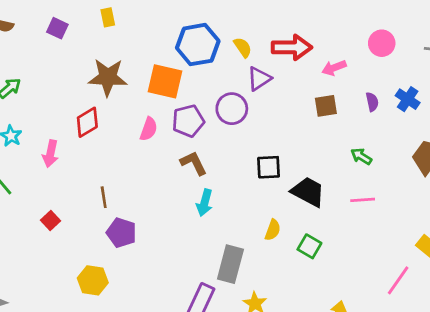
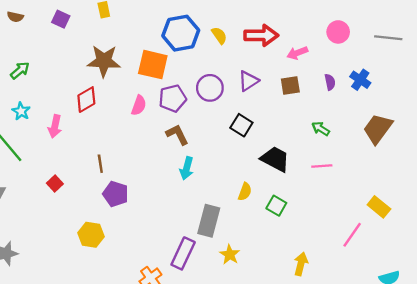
purple triangle: (259, 79) -> (248, 81), moved
black square: (269, 167) -> (241, 125), moved, turned 35

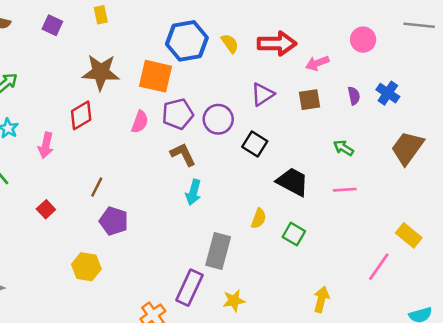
gray line: (388, 38) -> (419, 25), moved
purple circle: (210, 88) -> (218, 119), moved
brown line: (100, 164) -> (97, 187), turned 36
yellow star: (230, 255) -> (234, 301), moved, turned 30

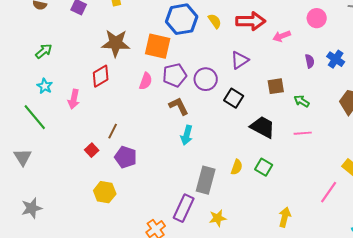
brown square: (310, 100) -> (276, 86), moved
red square: (46, 209) -> (92, 150), moved
yellow semicircle: (259, 218) -> (237, 167), moved

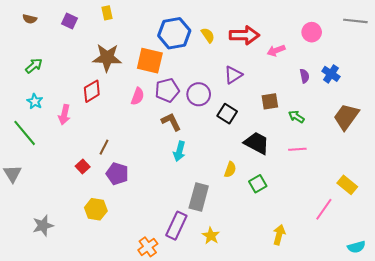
yellow semicircle: (237, 167) -> (230, 170), moved
green square: (264, 167) -> (258, 184), turned 30
gray star: (32, 208) -> (43, 226), moved
yellow star: (218, 218) -> (211, 236), turned -30

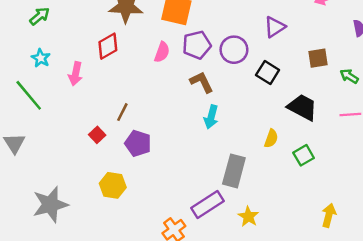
gray star: (43, 226) -> (50, 205), size x1.4
purple rectangle: (176, 226) -> (208, 205), turned 32

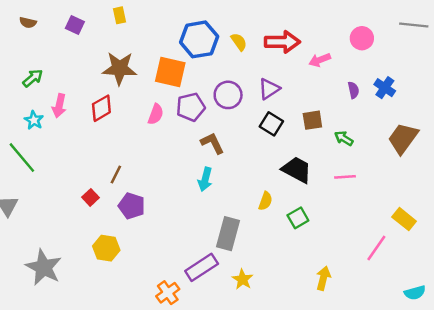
purple circle: (234, 50) -> (228, 95), moved
black square: (268, 72) -> (271, 124), moved
pink arrow: (76, 74) -> (59, 106), moved
brown L-shape: (202, 82) -> (212, 143), moved
gray star: (50, 205) -> (44, 267), turned -30

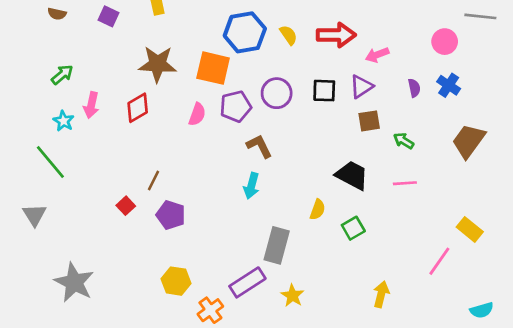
pink circle: (362, 38) -> (445, 42), moved
purple triangle: (269, 89) -> (361, 87), moved
black square: (271, 124) -> (324, 91), moved, turned -30
yellow hexagon: (106, 248) -> (176, 281), moved

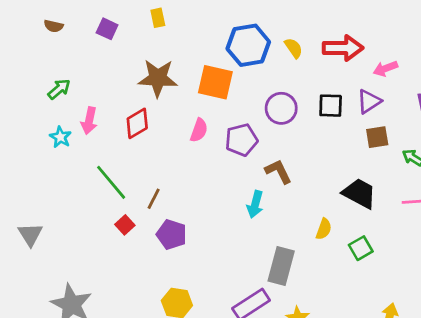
purple pentagon: (236, 106) -> (241, 140), moved
brown L-shape: (259, 146) -> (278, 171), moved
green line: (50, 162) -> (111, 182), moved

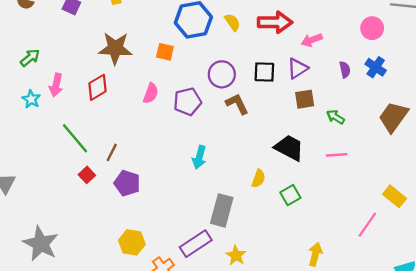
orange square: (215, 82) -> (165, 52), size x0.6
brown L-shape: (278, 171) -> (237, 104), moved

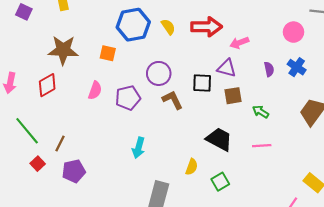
purple triangle: (298, 68) -> (227, 68), turned 48
black square: (264, 72) -> (202, 83), moved
purple pentagon: (127, 183) -> (74, 171), turned -30

